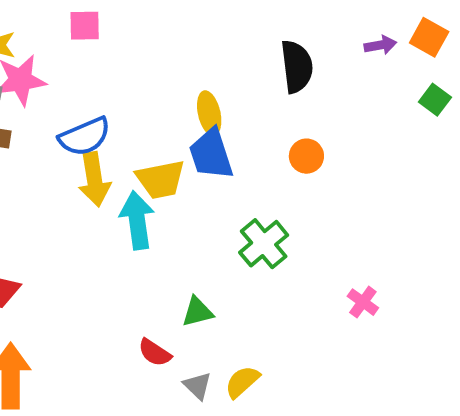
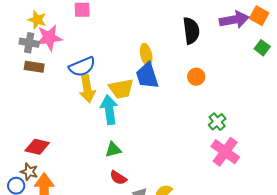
purple arrow: (380, 45) -> (234, 20), size x1.8
green cross: (264, 244) -> (217, 122), moved, size x0.7
pink cross: (363, 302) -> (225, 152), size x1.8
green triangle: (197, 312) -> (113, 150), moved

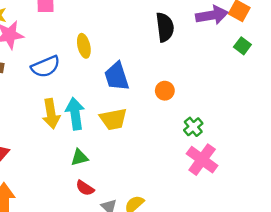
yellow ellipse: (146, 55) -> (84, 46), moved
orange circle: (196, 77) -> (165, 91), moved
yellow arrow: (87, 89) -> (51, 114), moved
yellow trapezoid: (121, 89) -> (113, 119), moved

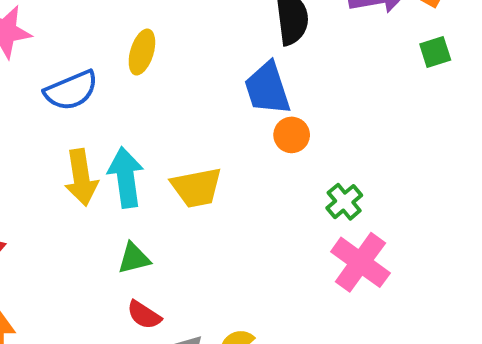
yellow ellipse: (84, 46) -> (142, 52), turned 30
green square: (242, 46) -> (435, 52), turned 35
blue trapezoid: (117, 76) -> (267, 88), moved

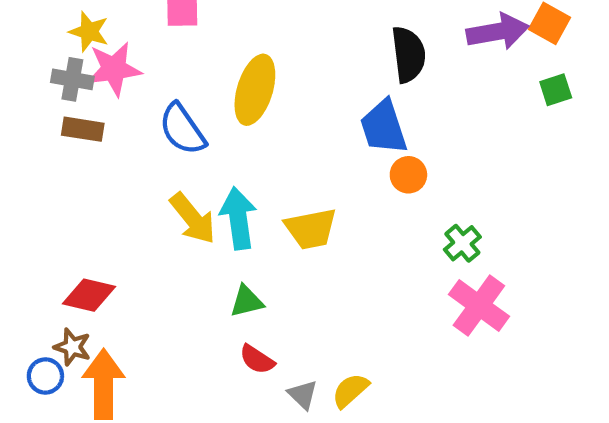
yellow ellipse: (142, 52) -> (255, 90), size x1.5
blue semicircle: (71, 90) -> (182, 129), turned 78
yellow arrow: (81, 177) -> (193, 218), turned -30

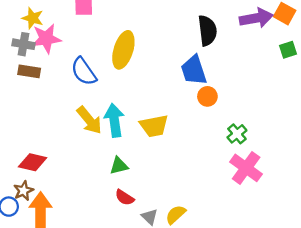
brown star: (72, 347) -> (23, 191), turned 30

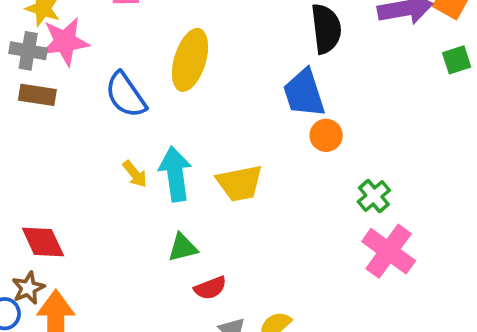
yellow arrow: (89, 120) -> (135, 174), size x0.6
red diamond: (33, 162) -> (43, 242), turned 52
red semicircle: (125, 197) -> (210, 288), moved, turned -54

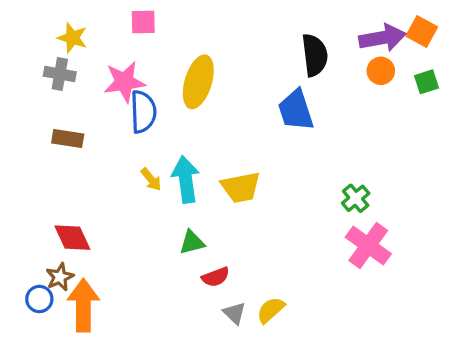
pink star: (65, 42) -> (124, 82), moved
brown rectangle: (37, 95) -> (68, 138), moved
blue semicircle: (126, 95) -> (143, 112), turned -147
orange circle: (326, 135) -> (381, 71), moved

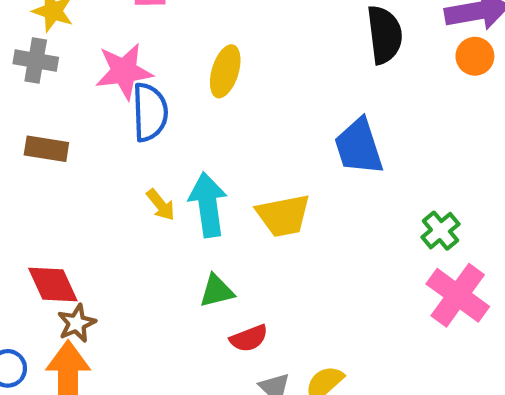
yellow ellipse: (198, 82) -> (225, 71), size x0.7
blue trapezoid: (296, 110) -> (359, 147), moved
brown star: (60, 277) -> (77, 323), moved

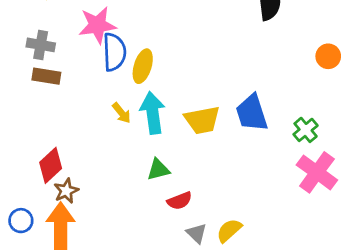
orange circle: (475, 56) -> (328, 56), moved
gray cross: (36, 61) -> (41, 45), moved
yellow ellipse: (225, 71) -> (143, 66), moved
blue trapezoid: (359, 147) -> (252, 113), moved
red diamond: (53, 284) -> (51, 165), turned 72

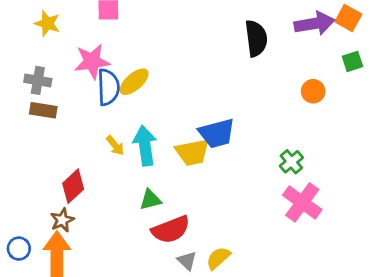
yellow ellipse: (143, 66) -> (134, 82), moved, turned 32
blue trapezoid: (252, 113) -> (217, 133), moved, turned -87
red diamond: (51, 165) -> (73, 186), moved
red semicircle: (180, 201) -> (171, 230), size x1.6

